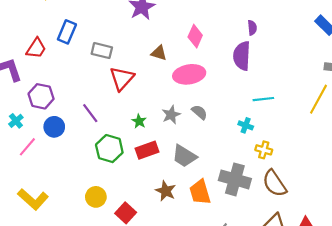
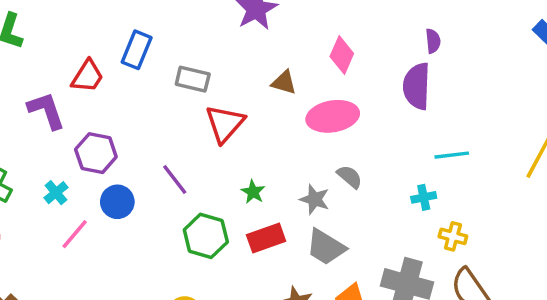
gray star: (171, 115) -> (315, 199), moved, turned -30
cyan cross: (246, 125) -> (424, 197), turned -32

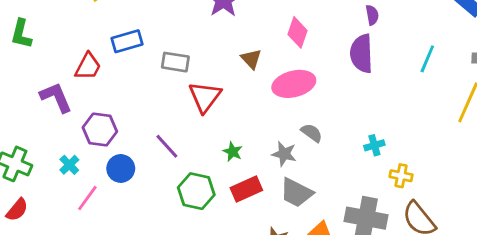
blue rectangle: (137, 50) -> (127, 41), turned 56
brown triangle: (284, 82) -> (251, 59), turned 35
cyan line: (452, 155) -> (427, 59), moved, turned -56

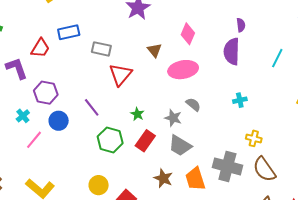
cyan cross: (374, 145) -> (240, 100), moved
red rectangle: (246, 189) -> (145, 141), turned -35

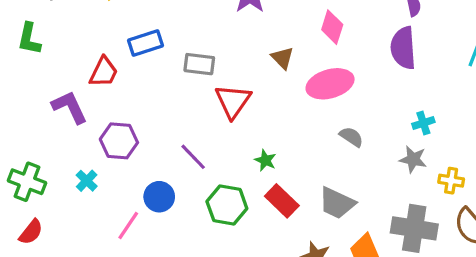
gray star: (173, 118) -> (413, 159), moved
blue circle: (59, 121) -> (159, 197), moved
pink line: (34, 140) -> (128, 226), moved
red rectangle: (145, 141) -> (282, 201), turned -75

